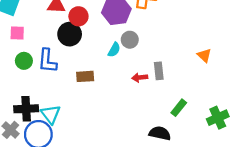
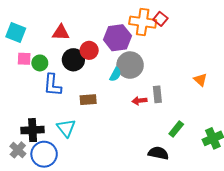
red circle: (78, 16) -> (89, 50), moved
gray circle: (130, 40) -> (130, 65), size x1.6
green circle: (24, 61) -> (40, 63), moved
cyan triangle: (51, 114) -> (66, 128), moved

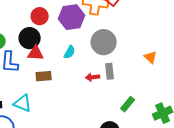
red triangle: (61, 33) -> (36, 53), moved
red circle: (89, 50) -> (40, 16), moved
gray circle: (130, 65) -> (104, 42), moved
cyan triangle: (66, 128) -> (23, 103), turned -30

